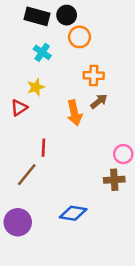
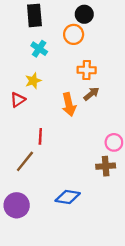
black circle: (67, 15) -> (84, 14), moved
black rectangle: (37, 16) -> (34, 15), turned 70

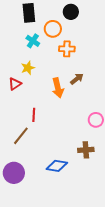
orange circle: (74, 34) -> (53, 29), moved
orange cross: (87, 70) -> (67, 49), moved
brown cross: (106, 166) -> (86, 150), moved

